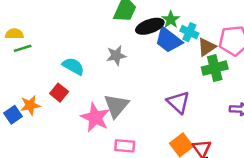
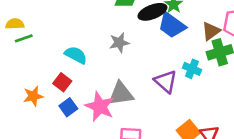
cyan cross: (189, 32) -> (192, 69), moved
purple triangle: (178, 102) -> (166, 81), moved
gray triangle: (116, 106) -> (121, 94), turned 44
blue square: (13, 115) -> (68, 107), moved

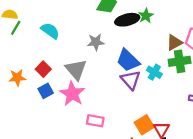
blue trapezoid: (172, 25) -> (128, 60), moved
green line: (24, 38) -> (16, 28), turned -48
cyan semicircle: (76, 55) -> (50, 31), moved
gray triangle: (121, 94) -> (76, 69), moved, turned 50

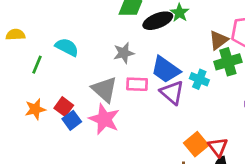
green line: (16, 28) -> (37, 65), moved
red square: (43, 69) -> (64, 107), moved
pink rectangle: (95, 121) -> (137, 84), moved

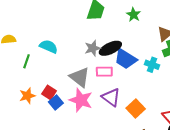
black ellipse: (158, 21) -> (110, 48), moved
purple triangle: (172, 93) -> (111, 97), moved
orange square: (196, 144) -> (136, 109), moved

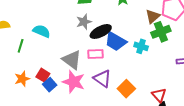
gray star: (93, 48) -> (84, 22), moved

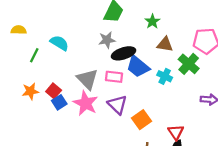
brown triangle: (153, 16) -> (165, 44), moved, turned 42
green cross: (161, 32) -> (189, 64), turned -36

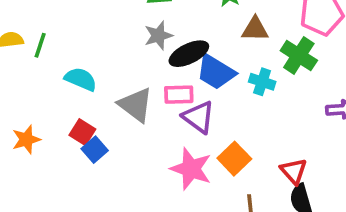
cyan semicircle: (59, 43) -> (81, 79), moved
green line: (34, 55) -> (40, 45), moved
orange star: (30, 91) -> (26, 139), moved
pink star: (86, 103) -> (191, 169), moved
purple triangle: (117, 105) -> (199, 117), moved

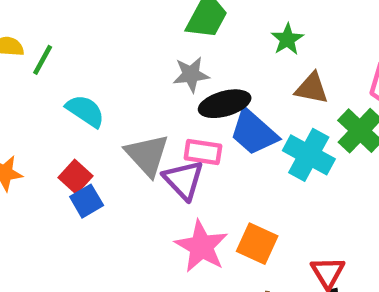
cyan cross: (262, 82) -> (309, 155), size x1.5
purple triangle: (199, 117) -> (184, 180), moved
orange square: (234, 159) -> (257, 244), turned -32

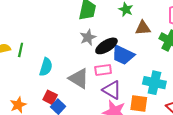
cyan semicircle: (85, 111) -> (46, 67), turned 90
cyan cross: (309, 155) -> (154, 83), moved
purple triangle: (184, 180) -> (112, 90), moved

